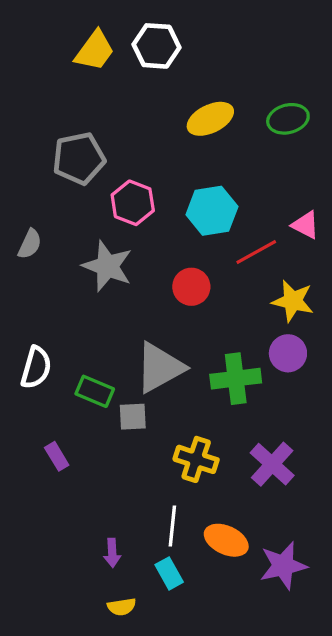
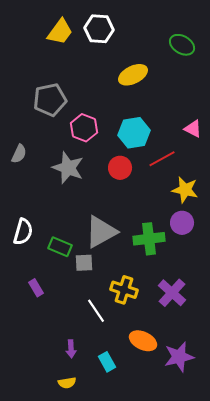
green ellipse: (288, 119) -> (182, 45), moved, turned 45
pink triangle: (305, 225) -> (193, 129), moved
red circle: (191, 287) -> (120, 168), moved
white line: (172, 526) -> (96, 311), moved, turned -40
yellow semicircle: (122, 607) -> (67, 383), moved

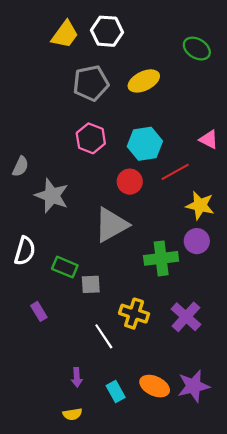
gray pentagon: (50, 100) -> (91, 83), moved
gray star: (68, 168) -> (52, 196), moved
gray triangle: (101, 232) -> (111, 225), moved
orange ellipse: (143, 341) -> (155, 386), moved

